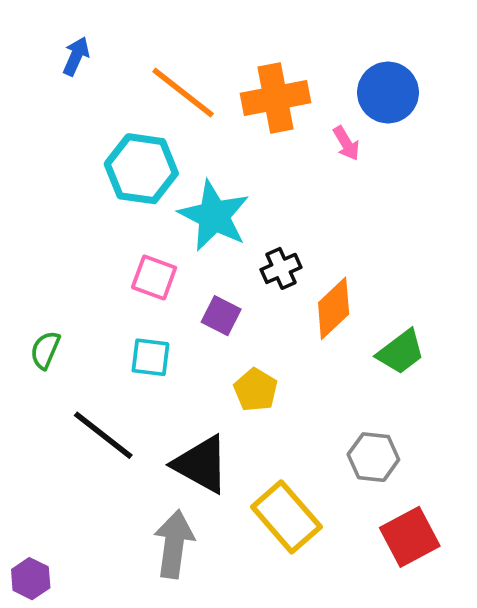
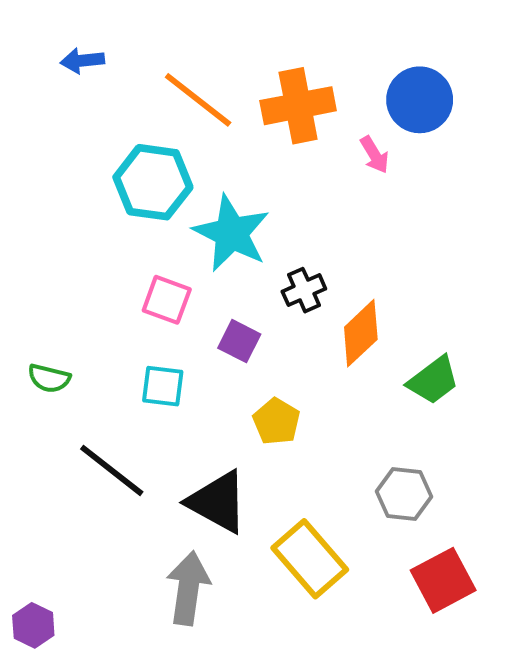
blue arrow: (76, 56) -> (82, 61), turned -120
green semicircle: (45, 350) -> (49, 378), turned -99

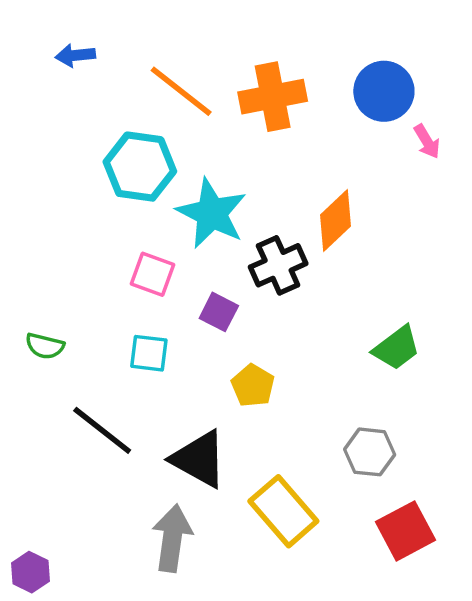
pink arrow: (375, 155) -> (427, 141), moved
black cross: (304, 290) -> (278, 265), size x1.4
orange diamond: (361, 333) -> (335, 220), moved

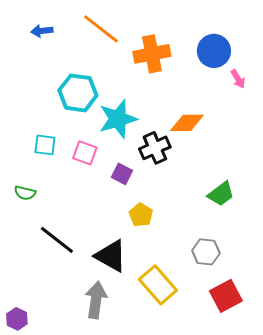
orange line: (181, 91) -> (101, 29), moved
cyan star: (212, 213) -> (118, 119), turned 30
orange diamond: (335, 220) -> (187, 123), turned 44
cyan square: (149, 353) -> (45, 145), moved

